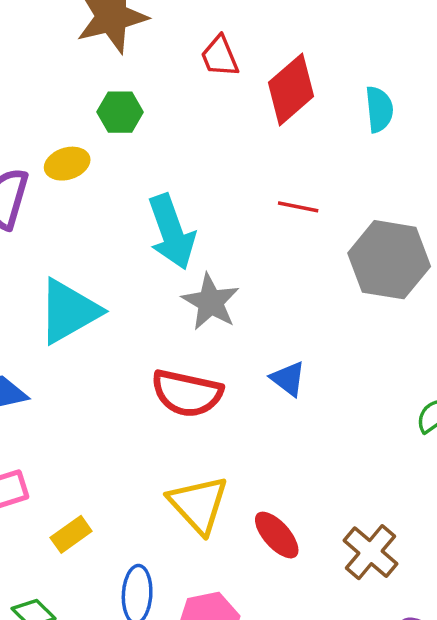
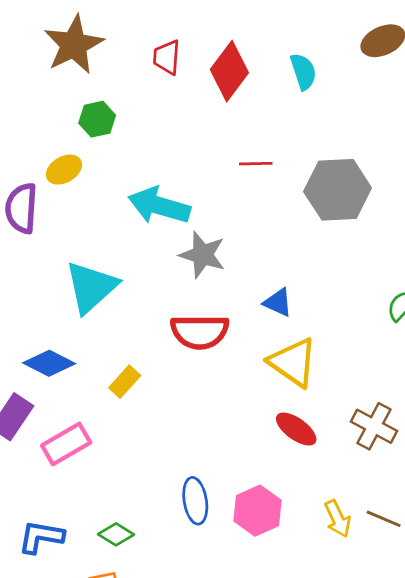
red trapezoid: (220, 56) -> (167, 57), turned 39
cyan arrow: (172, 232) -> (159, 206), turned 138
yellow triangle: (198, 504) -> (293, 362), moved
yellow rectangle: (71, 534) -> (125, 382), moved

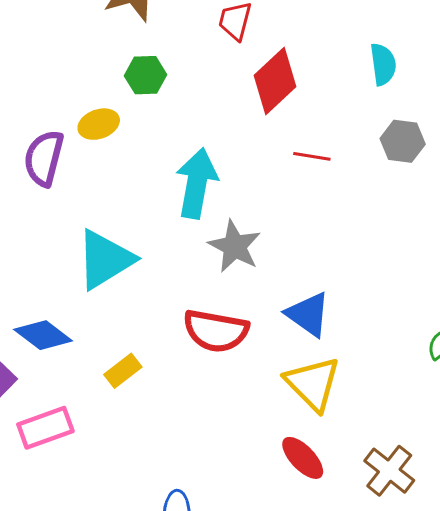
red diamond: (229, 71) -> (275, 81), moved
gray hexagon: (338, 190) -> (403, 141), moved, size x0.6
cyan arrow: (159, 206) -> (197, 183), turned 74
blue triangle: (278, 302) -> (308, 314), size x1.4

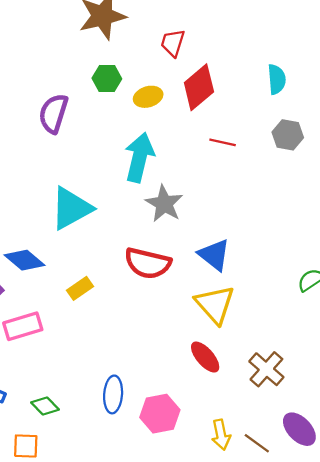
yellow ellipse: (99, 124) -> (148, 97), moved
purple semicircle: (44, 158) -> (53, 113), moved

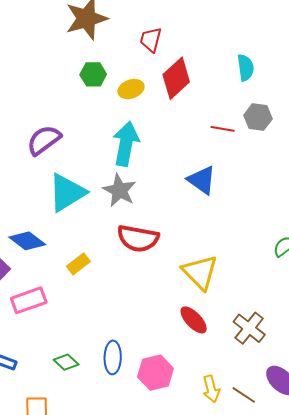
purple semicircle: (53, 113) -> (44, 140), moved, turned 39
red line: (223, 142) -> (223, 129), moved
gray star: (164, 204) -> (119, 190), moved
blue triangle: (214, 255) -> (202, 180), moved
green diamond: (45, 406) -> (66, 362), moved

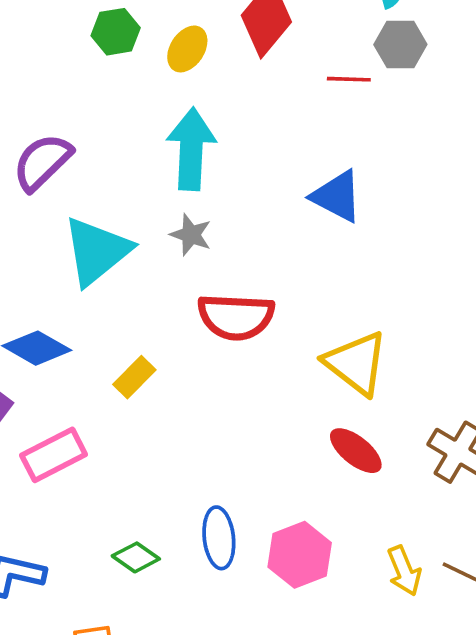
yellow ellipse: (131, 89) -> (187, 49), turned -30
gray hexagon: (258, 117) -> (400, 44), moved
red line: (223, 129) -> (349, 79), moved
gray star: (119, 190) -> (191, 235), size x0.7

